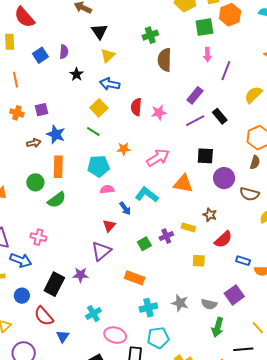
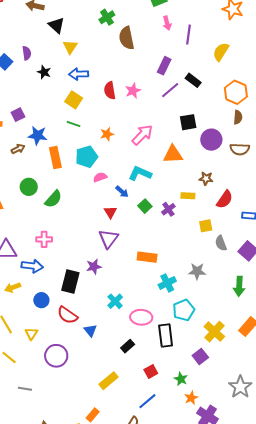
orange rectangle: (58, 167) -> (55, 157), moved
green square: (144, 244) -> (145, 206), moved
gray semicircle: (209, 304) -> (221, 243), moved, turned 70

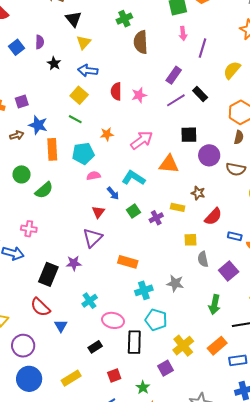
blue circle: (41, 300) -> (29, 379), moved, size x1.6
cyan pentagon: (184, 310) -> (156, 320), turned 30

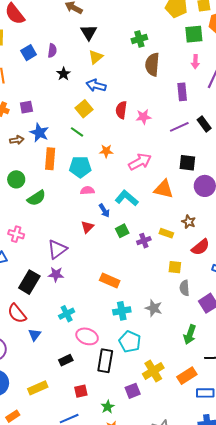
purple rectangle: (174, 75) -> (182, 92), moved, turned -48
purple triangle: (93, 238) -> (57, 249), moved

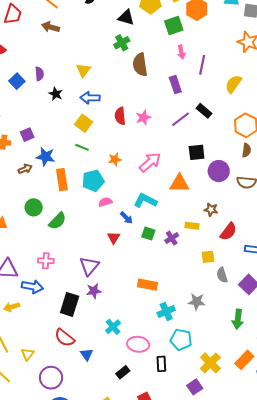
black triangle: (89, 32) -> (126, 17), moved, turned -30
green square: (122, 231) -> (148, 233), turned -32
black rectangle: (105, 361) -> (161, 364), size x0.7

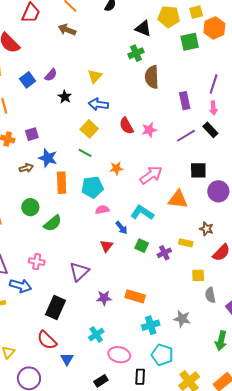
pink arrow: (181, 52) -> (213, 108), moved
purple semicircle: (39, 74) -> (51, 75), turned 40
red semicircle: (120, 116) -> (126, 126), turned -30
purple star: (94, 291) -> (104, 298), moved

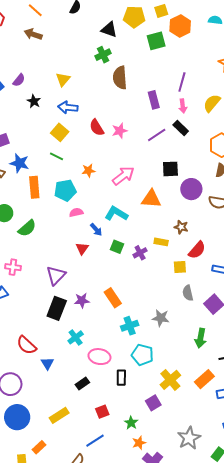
yellow square: (198, 275) -> (180, 267), moved
orange rectangle: (135, 296) -> (113, 298), turned 42
black rectangle: (55, 308) -> (57, 308), moved

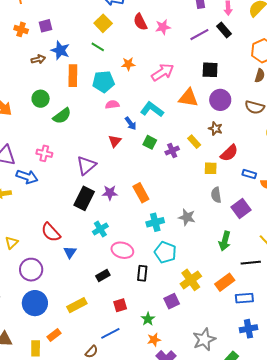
purple circle: (191, 189) -> (220, 100), moved
yellow rectangle: (161, 242) -> (194, 142), turned 32

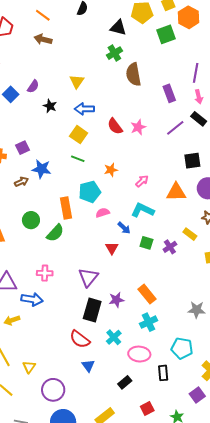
pink arrow: (163, 72) -> (142, 181), moved, size x0.6
orange rectangle: (73, 76) -> (66, 208), moved
cyan cross: (155, 222) -> (149, 322), moved
red semicircle: (51, 232) -> (80, 339), moved

